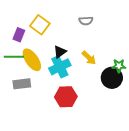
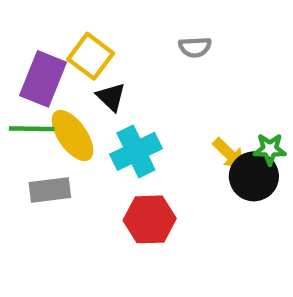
purple rectangle: (19, 35) -> (43, 79), size x1.6
black triangle: (60, 52) -> (111, 97), moved, turned -40
yellow arrow: (89, 58) -> (229, 154), moved

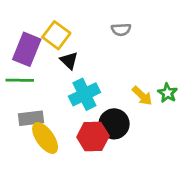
yellow ellipse: (72, 136) -> (45, 138), moved
green star: (270, 149) -> (168, 93), turned 30
black circle: (254, 176) -> (114, 124), moved

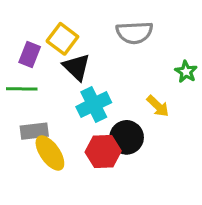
gray semicircle: (121, 30) -> (134, 33), size x1.6
purple rectangle: (27, 49) -> (30, 54), size x0.7
black triangle: (69, 61) -> (77, 67), size x1.4
green star: (168, 93) -> (186, 72), moved

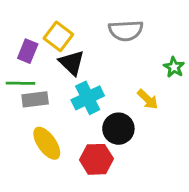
gray rectangle: (34, 131) -> (35, 99), moved
red hexagon: (103, 151) -> (96, 159), moved

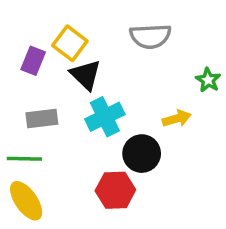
green line: (20, 83) -> (24, 159), moved
yellow arrow: (148, 99) -> (177, 119), turned -60
yellow ellipse: (47, 143) -> (26, 201), moved

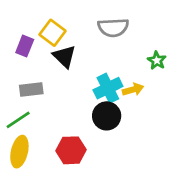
cyan cross: (105, 117) -> (108, 88), moved
green line: (24, 159) -> (18, 120), turned -35
red hexagon: (115, 190) -> (71, 150), moved
yellow ellipse: (26, 201) -> (19, 152), turned 48

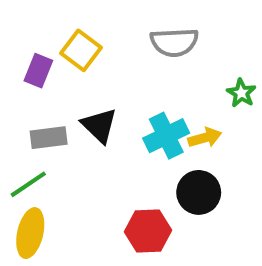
black triangle: (64, 57) -> (99, 125), moved
black circle: (107, 116) -> (199, 192), moved
red hexagon: (71, 150) -> (148, 231), moved

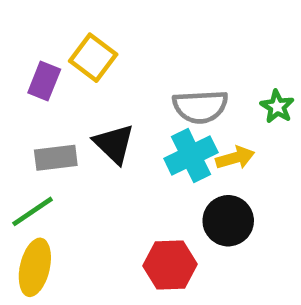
gray semicircle: (174, 42) -> (200, 107), moved

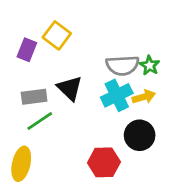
green star: (277, 107) -> (150, 65), moved
green line: (33, 211) -> (40, 121), moved

